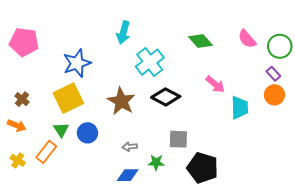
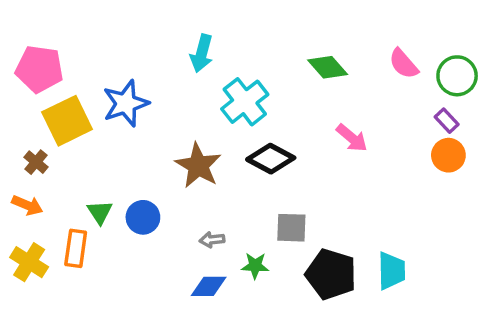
yellow square: (68, 98) -> (67, 121), moved
cyan trapezoid: (240, 108) -> (391, 271), moved
orange rectangle: (46, 152) -> (76, 248), turned -30
yellow cross: (18, 160) -> (29, 262), size x1.5

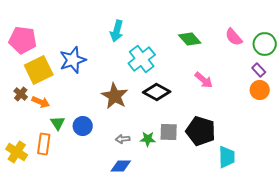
orange arrow: (27, 205) -> (41, 102), moved
green star: (255, 266) -> (148, 139), moved
black pentagon: (331, 274) -> (201, 131), moved

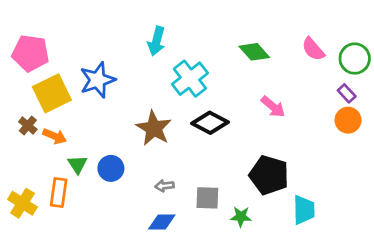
gray square: (169, 132) -> (207, 198), moved
green star: (148, 139) -> (241, 217), moved

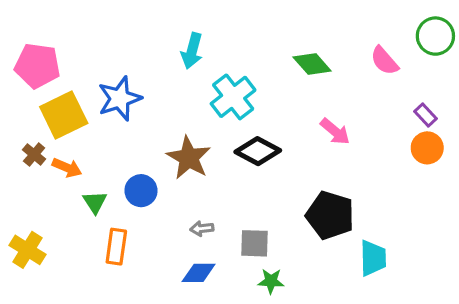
green circle: (355, 59) -> (435, 36), moved
blue circle: (111, 168) -> (141, 191), moved
orange rectangle: (59, 192) -> (116, 247), moved
green star: (241, 217) -> (271, 281), moved

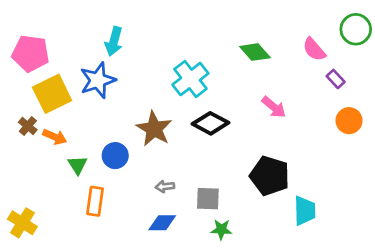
cyan arrow: (192, 51) -> (114, 41), moved
purple rectangle: (426, 115) -> (336, 79), moved
yellow cross: (27, 250) -> (22, 223), moved

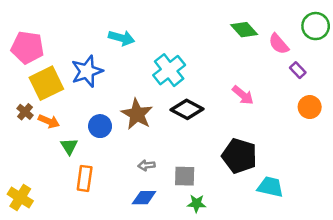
cyan arrow: (114, 41) -> (121, 38), moved, turned -90
green diamond: (255, 52) -> (244, 30), moved
blue circle: (115, 156) -> (100, 126), moved
cyan trapezoid: (305, 211) -> (270, 187), turned -76

